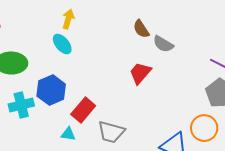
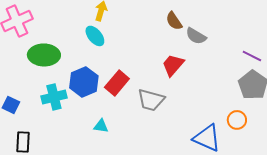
red rectangle: (83, 110) -> (117, 83), moved
orange circle: (204, 128) -> (237, 120), size x0.7
gray trapezoid: (111, 132) -> (151, 100), moved

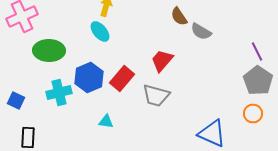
purple line: (252, 56) -> (257, 52), turned 36
red trapezoid: (173, 65) -> (162, 60), moved
orange circle: (237, 120) -> (253, 114), moved

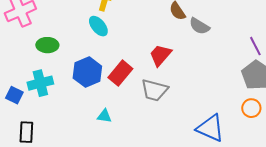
green ellipse: (49, 50) -> (47, 45), size x0.7
cyan cross: (59, 92) -> (40, 83), moved

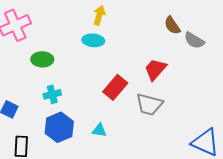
cyan ellipse: (98, 26) -> (93, 40), turned -45
blue hexagon: (87, 72) -> (59, 127), moved
cyan cross: (40, 83) -> (52, 94), moved, size x0.7

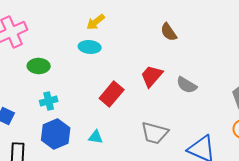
yellow arrow: (99, 15) -> (96, 22), turned -144
gray semicircle: (194, 40) -> (187, 85), moved
gray trapezoid: (149, 104) -> (155, 133), moved

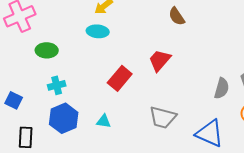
gray semicircle: (187, 85) -> (222, 88), moved, turned -105

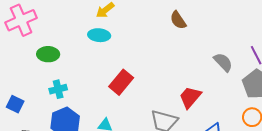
red trapezoid: (160, 60) -> (190, 97), moved
gray semicircle: (222, 88) -> (223, 62), moved, turned -60

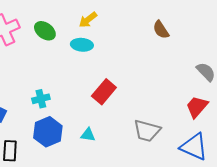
green ellipse: (48, 54) -> (45, 31), moved, turned 35
red trapezoid: (190, 97) -> (197, 107), moved

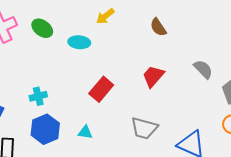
yellow arrow: (88, 20) -> (105, 16), moved
red trapezoid: (197, 107) -> (153, 76), moved

